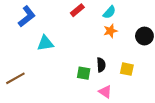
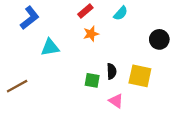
orange star: (110, 31) -> (91, 34), moved
yellow square: (127, 69) -> (140, 76), size x1.5

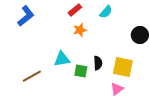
cyan triangle: (50, 47) -> (62, 59), moved
brown line: (17, 86) -> (32, 76), moved
pink triangle: (116, 101) -> (117, 89), moved, turned 48

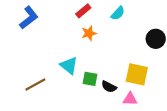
cyan triangle: (62, 59) -> (69, 66), turned 48
black semicircle: (98, 63) -> (109, 87), moved, turned 120
pink triangle: (117, 89) -> (130, 99), turned 40

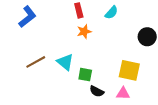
red rectangle: (83, 11) -> (79, 10), turned -64
brown line: (35, 84) -> (36, 62), moved
black semicircle: (109, 87) -> (97, 91), moved

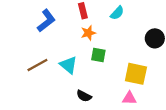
blue L-shape: (27, 17) -> (46, 21), moved
green square: (85, 75) -> (98, 55), moved
black semicircle: (97, 91) -> (84, 96), moved

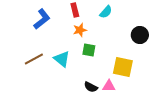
black semicircle: (84, 96) -> (91, 87), moved
pink triangle: (129, 98) -> (109, 86), moved

